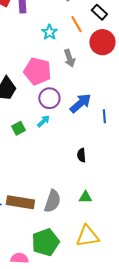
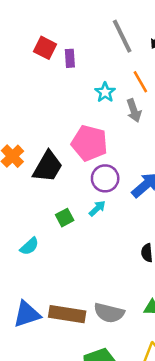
gray arrow: (69, 58) -> (134, 110), moved
gray semicircle: (52, 201) -> (109, 313), turned 85

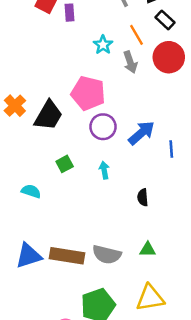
cyan arrow: (97, 208) -> (104, 170), moved, turned -56
cyan semicircle: (29, 246) -> (31, 191), turned -120

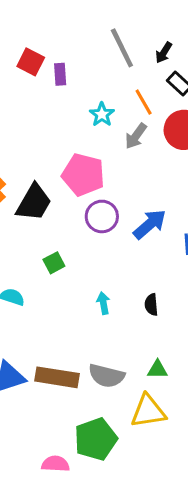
gray arrow: (130, 62) -> (136, 136), turned 55
cyan arrow: (104, 170) -> (103, 303), moved
yellow triangle: (150, 298) -> (148, 411), moved

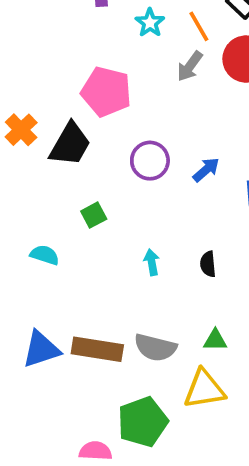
cyan star: (102, 114) -> (150, 23), moved
pink pentagon: (83, 175) -> (106, 92), moved
blue arrow: (150, 224) -> (206, 170), size x0.7

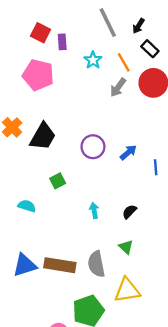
pink pentagon: (106, 92) -> (38, 75), moved
black semicircle: (208, 264) -> (129, 212), turned 49
green triangle: (215, 340) -> (126, 247), moved, turned 42
gray semicircle: (155, 347) -> (96, 264), turned 65

